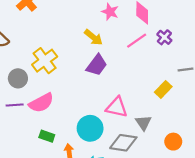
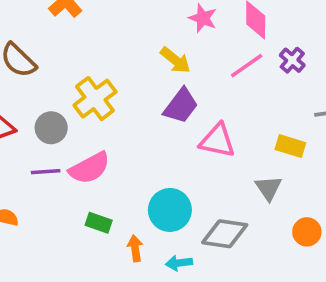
yellow rectangle: (163, 89) -> (290, 146), turned 63
pink triangle: (117, 107) -> (217, 141), moved
gray triangle: (143, 123) -> (269, 188), moved

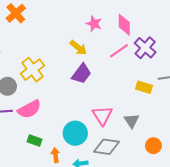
purple cross: (292, 60) -> (145, 48), size x1.5
pink triangle: (217, 141) -> (102, 115), moved, turned 45
yellow rectangle: (290, 146) -> (144, 87), moved

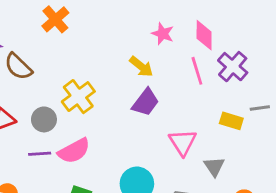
pink line: (119, 51) -> (197, 71), turned -72
pink triangle: (102, 115) -> (183, 142), moved

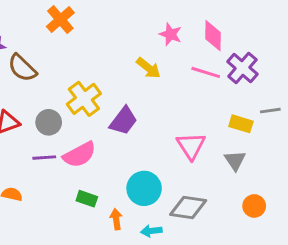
pink line: (197, 71) -> (206, 72), turned -56
purple trapezoid: (145, 102) -> (124, 121), moved
gray triangle: (214, 167) -> (235, 160), moved

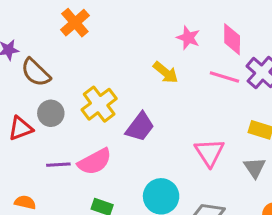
gray circle: (49, 122) -> (51, 113), moved

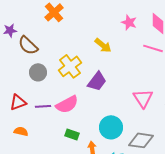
yellow arrow: (166, 72) -> (103, 45), moved
red triangle: (21, 128) -> (18, 102), moved

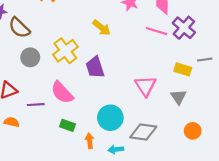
purple trapezoid: (97, 81) -> (95, 67), turned 125
pink semicircle: (67, 104) -> (62, 92), turned 75
purple line: (43, 106) -> (36, 105), moved

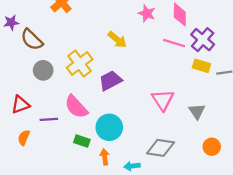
purple trapezoid: (95, 67) -> (110, 81), turned 80
yellow rectangle: (183, 69) -> (201, 66), moved
cyan circle: (110, 118) -> (109, 127), moved
orange semicircle: (12, 122) -> (24, 138), turned -80

